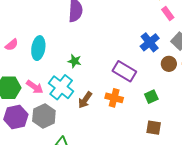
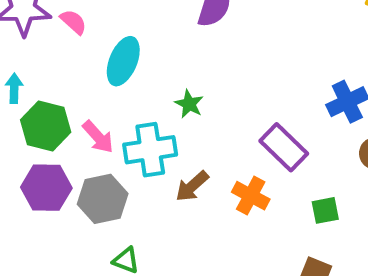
pink semicircle: (12, 45) -> (73, 22), moved, turned -112
cyan cross: (61, 87) -> (150, 150), turned 30

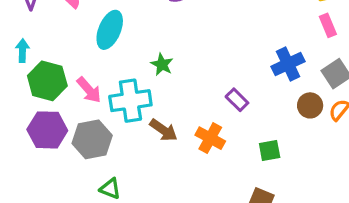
purple rectangle: (284, 147) -> (237, 100), size x0.6
brown arrow: (192, 186) -> (164, 130), turned -104

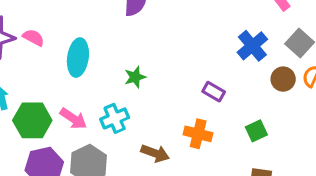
green star: (162, 64) -> (135, 77), turned -30
cyan cross: (130, 101) -> (115, 118), size x0.7
brown arrow: (164, 130) -> (155, 153), moved

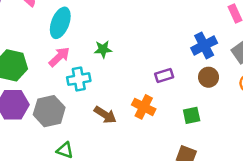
brown circle: (283, 79) -> (209, 77), moved
purple rectangle: (214, 92) -> (164, 76), turned -60
pink arrow: (73, 119) -> (59, 57), moved, turned -90

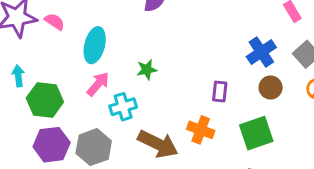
purple rectangle: (164, 76) -> (220, 91), turned -60
brown arrow: (105, 115) -> (158, 144), size x1.5
green square: (192, 115) -> (256, 133), size x1.6

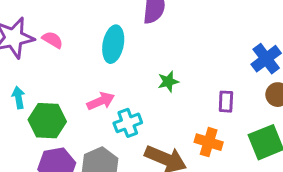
cyan ellipse: (95, 45) -> (113, 44), moved
green star: (147, 70) -> (168, 82), moved
pink arrow: (98, 84) -> (101, 101), turned 30

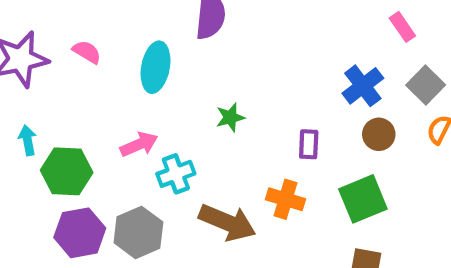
pink semicircle: (52, 40) -> (87, 52), moved

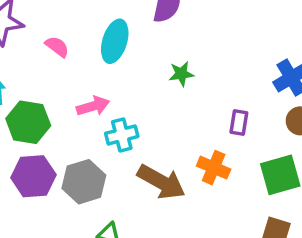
pink semicircle: (87, 52) -> (57, 47), moved
green star: (230, 117) -> (181, 74), moved

